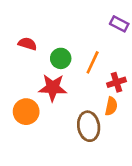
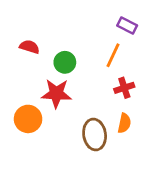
orange line: (93, 62) -> (113, 55), moved
orange semicircle: (111, 106) -> (124, 123), moved

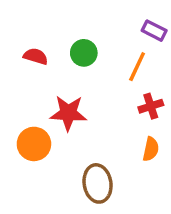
green circle: (65, 62) -> (84, 53), moved
brown ellipse: (95, 135) -> (98, 183), moved

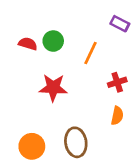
green circle: (84, 53) -> (53, 41), moved
orange line: (137, 67) -> (90, 53), moved
orange circle: (34, 144) -> (32, 146), moved

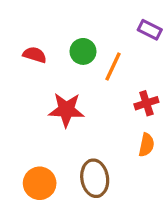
green circle: (53, 41) -> (83, 51), moved

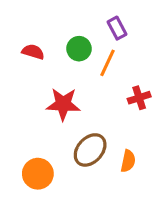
purple rectangle: (150, 30) -> (117, 28), moved, turned 35
orange semicircle: (146, 145) -> (128, 161), moved
brown ellipse: (95, 178) -> (90, 150), moved, turned 52

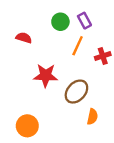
green circle: (79, 49) -> (60, 22), moved
red cross: (139, 98) -> (103, 56), moved
brown ellipse: (90, 150) -> (76, 92), moved

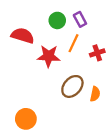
red semicircle: (24, 38) -> (23, 36), size x1.5
red star: (46, 76) -> (49, 56), moved
orange semicircle: (92, 117) -> (95, 94), moved

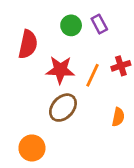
red semicircle: (23, 36) -> (28, 44), turned 85
orange line: (73, 43) -> (93, 75), moved
brown ellipse: (72, 86) -> (63, 108), moved

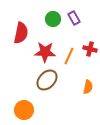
red cross: (121, 66) -> (90, 49), turned 32

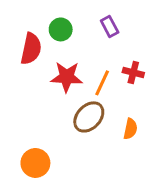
green circle: (53, 19) -> (61, 29), moved
brown ellipse: (47, 80) -> (89, 117), moved

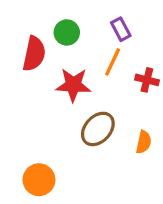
orange line: (102, 83) -> (113, 62), moved

